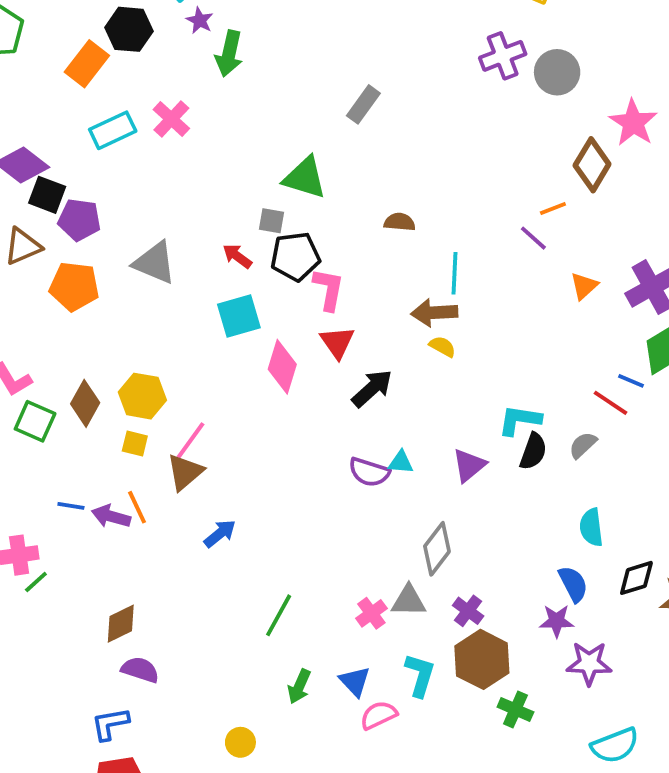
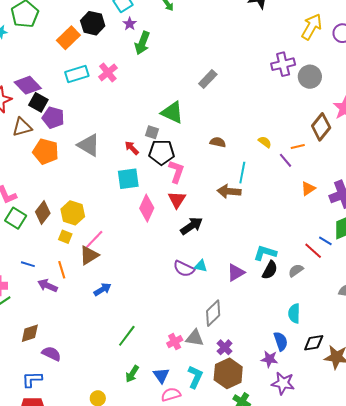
yellow semicircle: (442, 346) -> (265, 142), moved
purple arrow: (111, 516) -> (48, 286), moved
brown diamond: (121, 624) -> (30, 333), moved

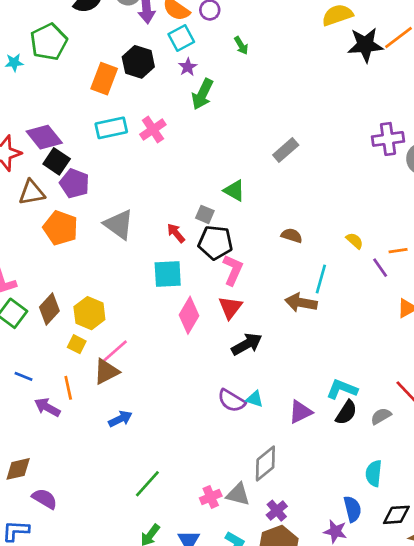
orange rectangle: (68, 38) -> (104, 79), turned -30
green triangle: (172, 112) -> (234, 191), size x0.7

